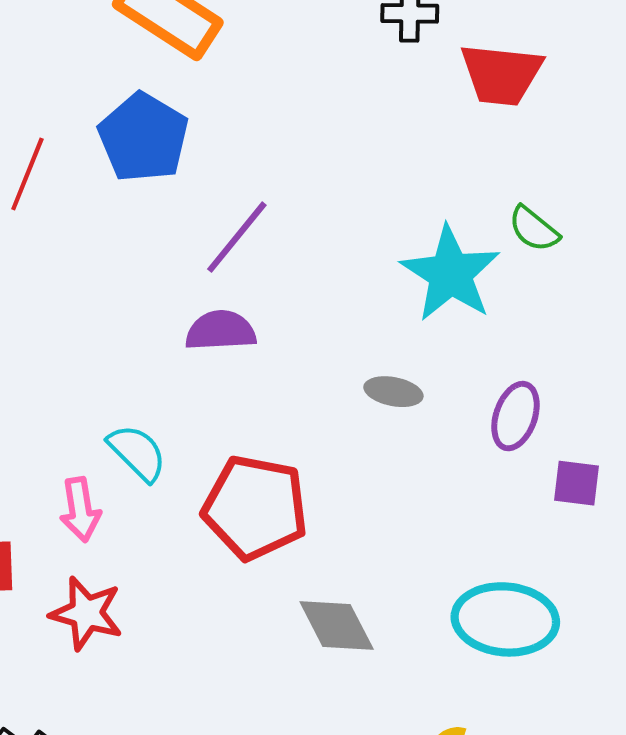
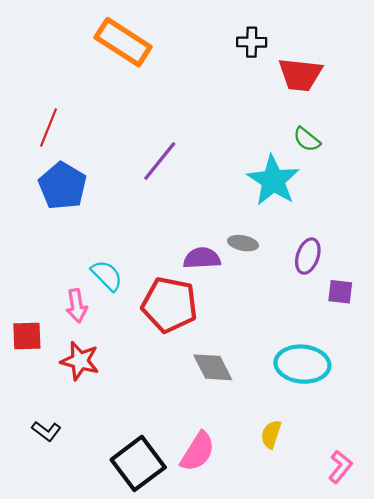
blue pentagon: (143, 137) -> (63, 186), moved
green semicircle: (534, 229) -> (307, 139), moved
purple semicircle: (221, 331) -> (202, 258), moved

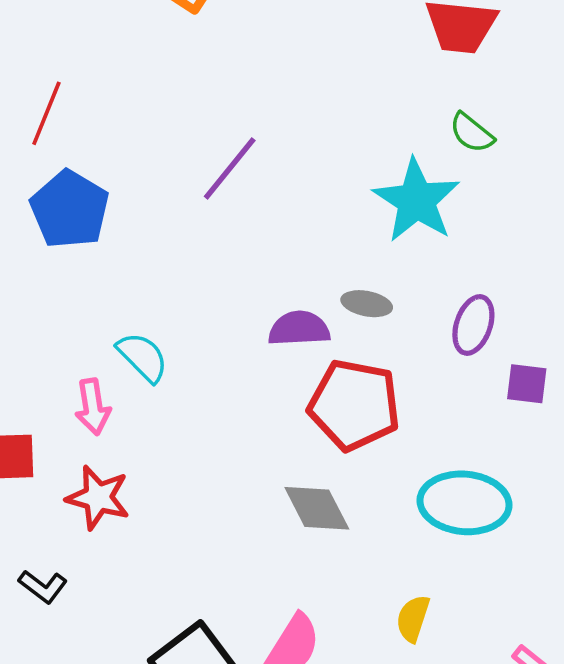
red pentagon: (170, 305) -> (354, 405), moved
black L-shape: (46, 431) -> (43, 586), moved

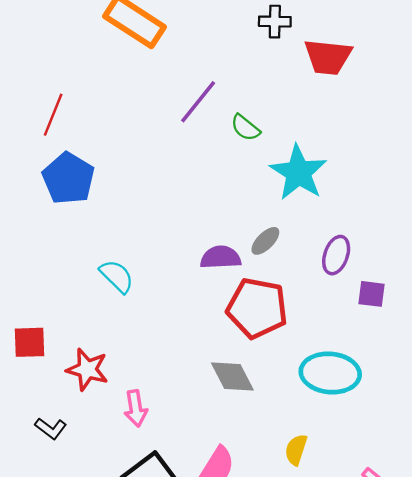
green semicircle: (472, 133) -> (245, 128), moved
purple line: (230, 168) -> (198, 102), moved
gray ellipse: (367, 304) -> (265, 241), turned -56
pink arrow: (93, 407) -> (136, 408), moved

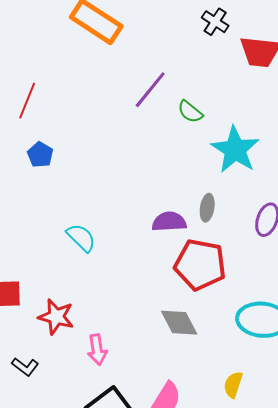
black cross: (275, 22) -> (215, 22), turned 32
blue pentagon: (68, 178) -> (40, 155), size x0.6
gray ellipse: (265, 241) -> (207, 208), turned -36

